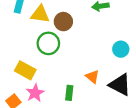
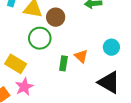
orange triangle: (92, 77) -> (81, 56), moved
green rectangle: (69, 93) -> (63, 63), moved

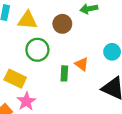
brown circle: (56, 17) -> (62, 24), moved

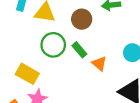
green rectangle: (64, 73) -> (79, 50), moved, turned -48

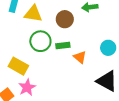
green rectangle: (79, 50) -> (63, 45), turned -56

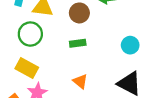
green circle: (40, 41) -> (30, 34), moved
orange triangle: (80, 57) -> (80, 81), moved

